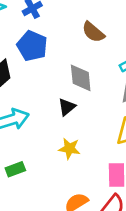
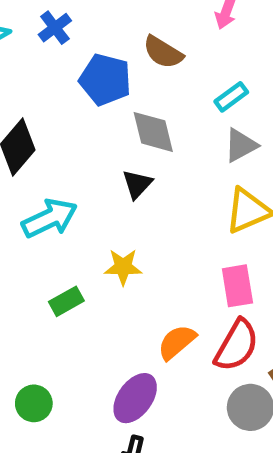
blue pentagon: (32, 46) -> (105, 80), moved
yellow star: (69, 149) -> (123, 267), moved

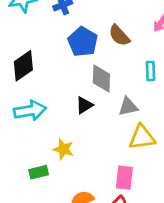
cyan rectangle: (231, 97) -> (150, 71), turned -72
gray triangle: (241, 145) -> (128, 107), moved
green rectangle: (66, 301) -> (39, 172), moved

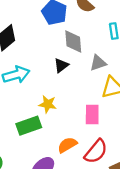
green rectangle: (39, 172) -> (29, 126), size x1.5
pink rectangle: (124, 178) -> (92, 115), moved

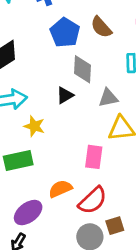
yellow star: (48, 104) -> (34, 126), moved

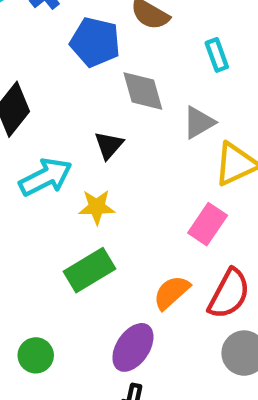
black triangle: (65, 95) -> (109, 145), moved
pink rectangle: (94, 157) -> (208, 224), turned 45

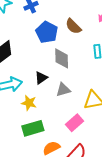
gray triangle: (199, 122) -> (63, 90), moved
green rectangle: (90, 270) -> (33, 128), moved

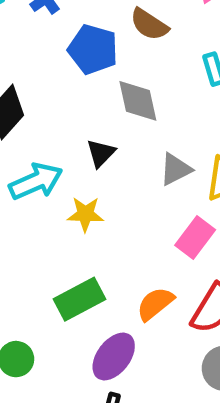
gray triangle: (63, 90) -> (176, 169), moved
green rectangle: (33, 128) -> (80, 299), moved

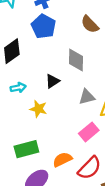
blue pentagon: (93, 49) -> (44, 26), moved
cyan arrow: (36, 181) -> (18, 88), size x0.6

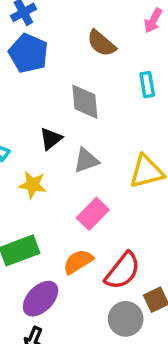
gray triangle: (87, 97) -> (86, 160), moved
pink rectangle: (89, 132) -> (93, 214), moved

